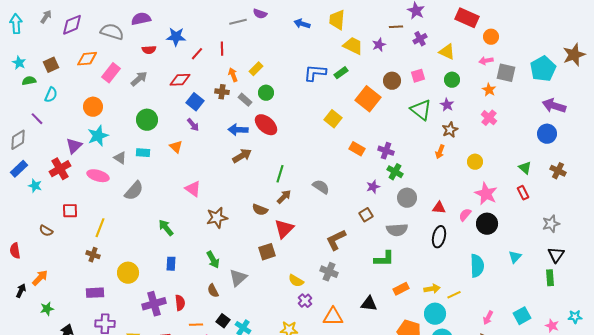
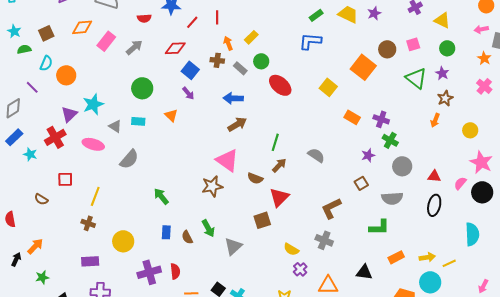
green rectangle: (341, 73) -> (316, 15), moved
orange circle: (93, 107) -> (66, 75), moved
red ellipse: (266, 125) -> (280, 85), moved
pink triangle: (193, 189) -> (227, 160), moved, size x1.4
brown semicircle: (213, 291) -> (187, 237), moved

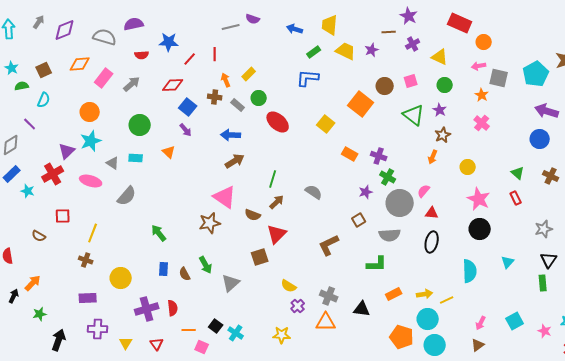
orange circle: (66, 75) -> (90, 112), moved
gray circle: (402, 166) -> (400, 203), size x1.4
pink semicircle: (460, 183) -> (424, 191), moved
gray cross: (324, 240) -> (329, 296), moved

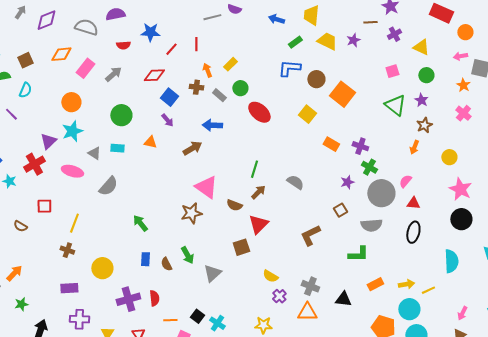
brown circle: (385, 86) -> (316, 79), moved
orange triangle: (169, 152) -> (150, 142), turned -32
brown arrow: (235, 161) -> (192, 148), moved

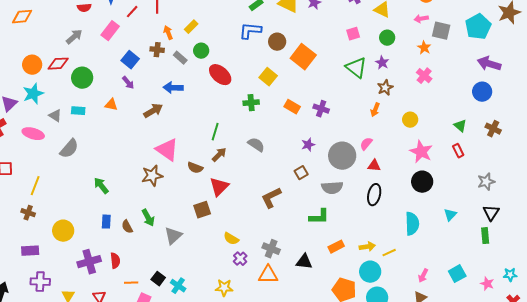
pink rectangle: (85, 68) -> (110, 31), moved
red diamond: (154, 75) -> (58, 64), moved
green cross: (369, 167) -> (251, 103), moved, turned -35

